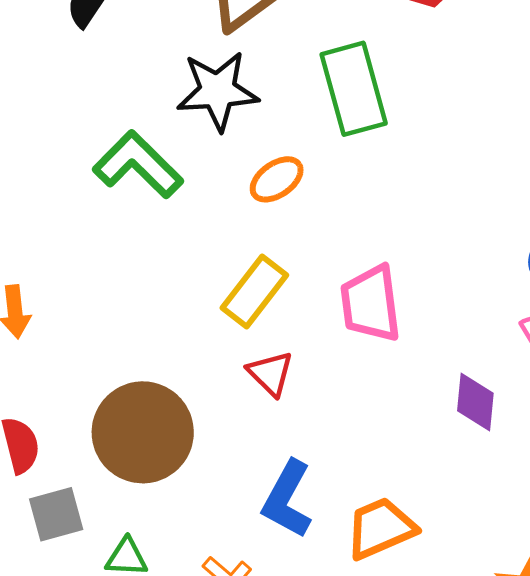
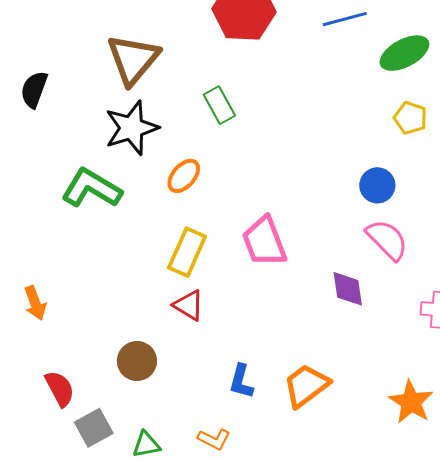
green rectangle: (354, 89) -> (219, 105), size x0.6
red triangle: (270, 373) -> (189, 305), moved
brown circle: (143, 432) -> (137, 361), size x0.6
blue L-shape: (287, 499) -> (241, 381), size x0.7

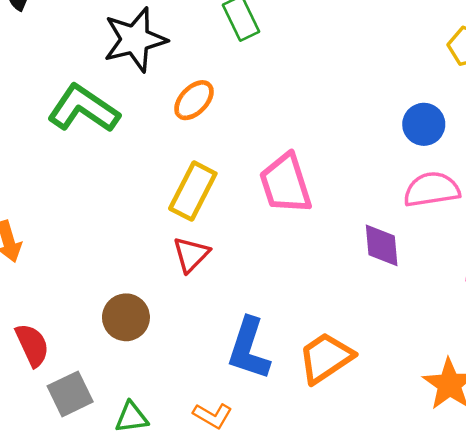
pink semicircle: (387, 240) -> (432, 190), turned -57
red triangle: (189, 305) -> (191, 254), turned 40
blue L-shape: (241, 381) -> (249, 349), size x1.5

